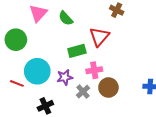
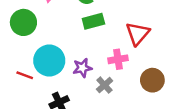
red triangle: (99, 37) -> (138, 34), moved
green rectangle: (77, 51) -> (93, 21), moved
brown circle: (108, 88) -> (152, 80), moved

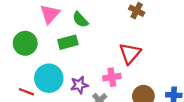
green rectangle: (93, 21) -> (68, 42), moved

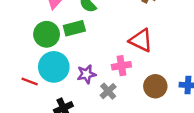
green circle: (25, 43) -> (47, 34), moved
red triangle: (130, 53) -> (141, 40), turned -45

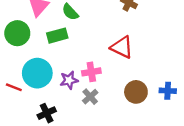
green circle: (47, 34) -> (17, 33), moved
pink cross: (121, 66) -> (91, 72), moved

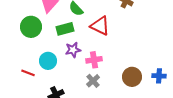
red triangle: (122, 47) -> (100, 26), moved
cyan circle: (37, 73) -> (48, 61), size x0.7
purple star: (69, 80) -> (73, 50), moved

